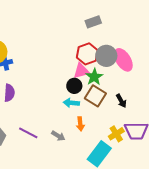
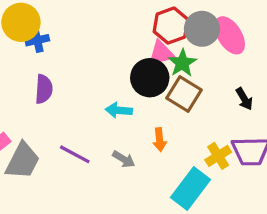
black circle: (74, 86) -> (150, 78), size x1.5
black arrow: (121, 101) -> (244, 99), moved
cyan arrow: (71, 103) -> (119, 110), moved

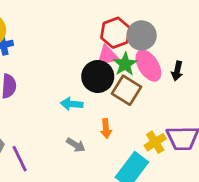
pink ellipse: (230, 35) -> (148, 66), moved
black arrow: (244, 99) -> (177, 71), moved, turned 42
purple line: (75, 154) -> (20, 159), moved, turned 36

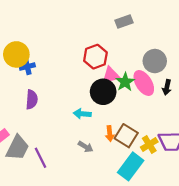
red hexagon: (116, 33) -> (95, 57), moved
gray circle: (142, 35) -> (155, 61), moved
brown square: (126, 90) -> (126, 136), moved

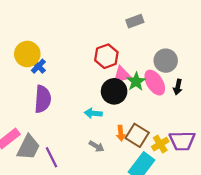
blue cross: (27, 67) -> (38, 66), turned -32
purple semicircle: (32, 99) -> (43, 99), size x1.4

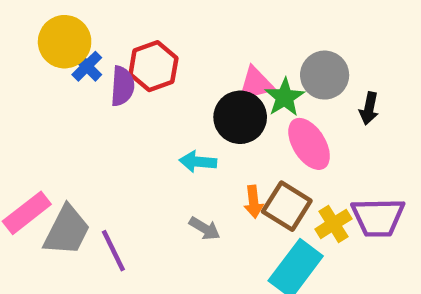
red hexagon: (106, 56) -> (153, 66), moved
gray circle: (166, 61) -> (325, 75), moved
pink ellipse: (155, 83) -> (309, 144), moved
purple semicircle: (43, 99) -> (122, 86), moved, size x0.7

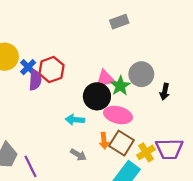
blue cross: (87, 66) -> (28, 67), moved
pink ellipse: (309, 144) -> (118, 115), moved, turned -44

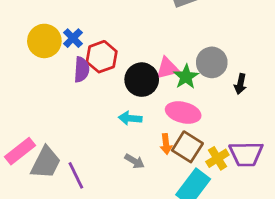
blue cross: (28, 67) -> (73, 38), moved
black circle: (97, 96) -> (142, 80), moved

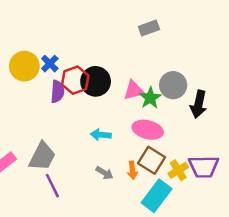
black circle: (142, 80) -> (96, 81), moved
black arrow: (240, 84) -> (199, 104), size x1.5
orange arrow: (166, 144) -> (132, 170), moved
gray trapezoid: (46, 163) -> (42, 156), moved

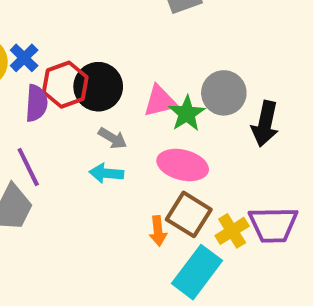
gray arrow: (104, 173) -> (113, 138), moved
purple line: (52, 186) -> (28, 167), moved

